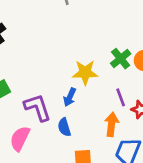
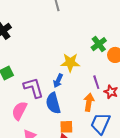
green cross: (121, 59) -> (99, 44), moved
blue semicircle: (64, 127) -> (53, 103), size x1.5

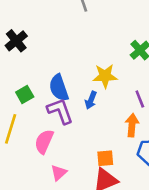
blue semicircle: (53, 103) -> (59, 88), moved

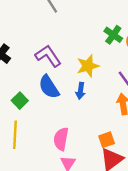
purple L-shape: (60, 111) -> (48, 56), moved
pink semicircle: (44, 141) -> (61, 139), moved

